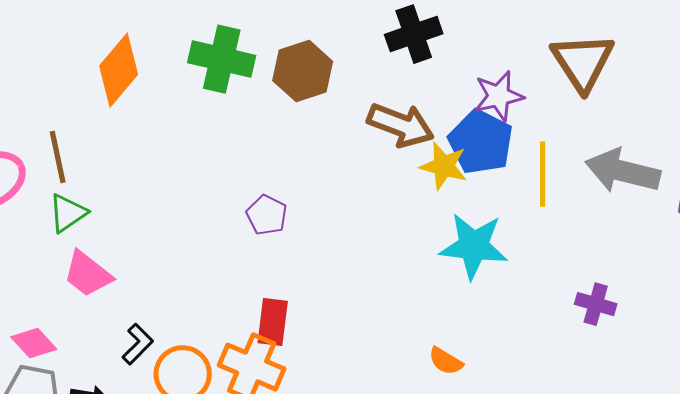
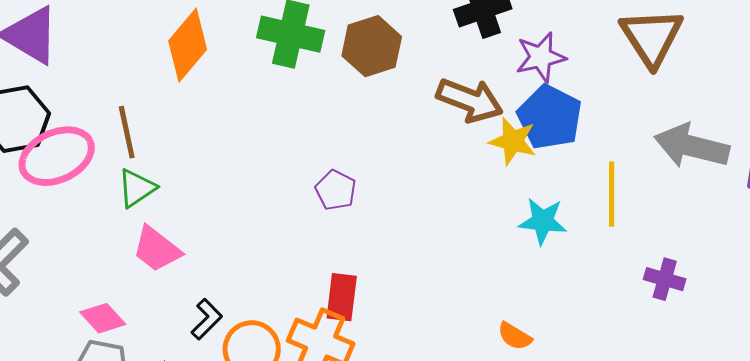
purple star: (499, 96) -> (541, 57), moved
yellow line: (543, 174) -> (612, 194), moved
cyan star: (474, 246) -> (543, 221), size x0.7

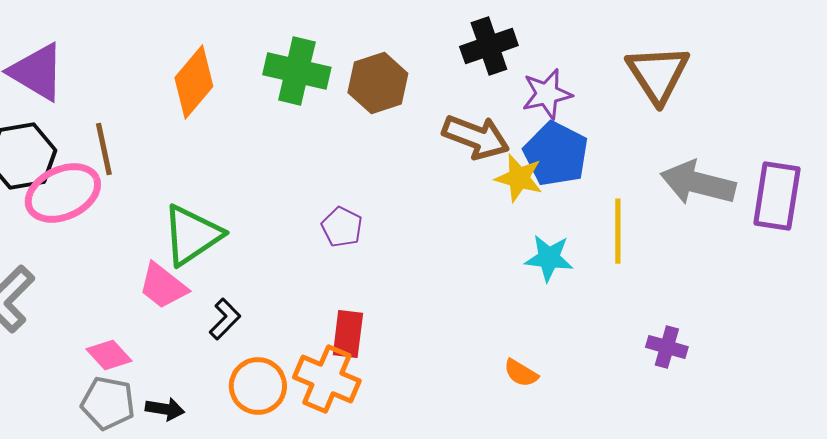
brown line: (127, 132) -> (104, 149), moved
green triangle: (137, 188) -> (192, 235), moved, size x1.6
purple cross: (665, 279) -> (667, 347), moved
black L-shape: (207, 319) -> (225, 319), moved

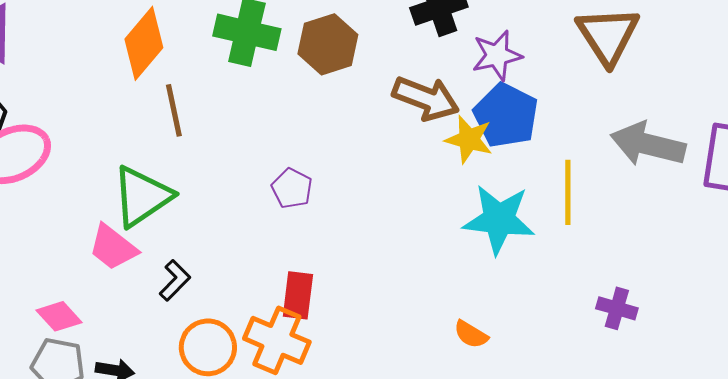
brown line: (104, 149) -> (174, 110), moved
cyan star: (549, 258) -> (499, 219), size x1.5

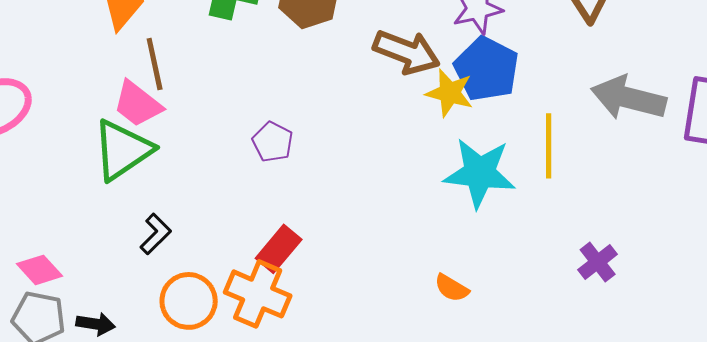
pink trapezoid: (113, 247) -> (138, 104), moved
red rectangle: (298, 295) -> (279, 249), turned 33
purple cross: (617, 308) -> (598, 262), turned 36

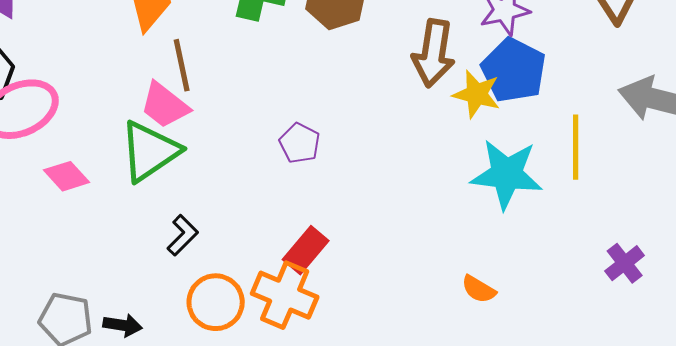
brown arrow: (407, 52) -> (434, 53), turned 78
pink diamond: (40, 270) -> (67, 176), moved

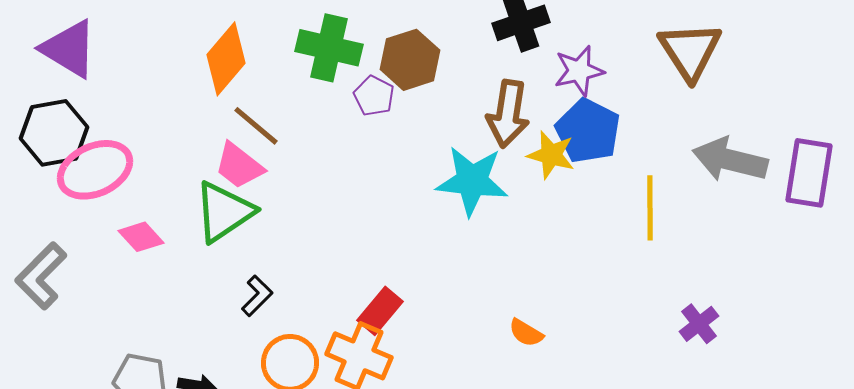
brown line: (182, 65) -> (256, 126), turned -38
purple pentagon: (300, 143) -> (374, 96), moved
cyan star: (507, 174) -> (472, 181), moved
orange semicircle: (479, 289) -> (526, 333), moved

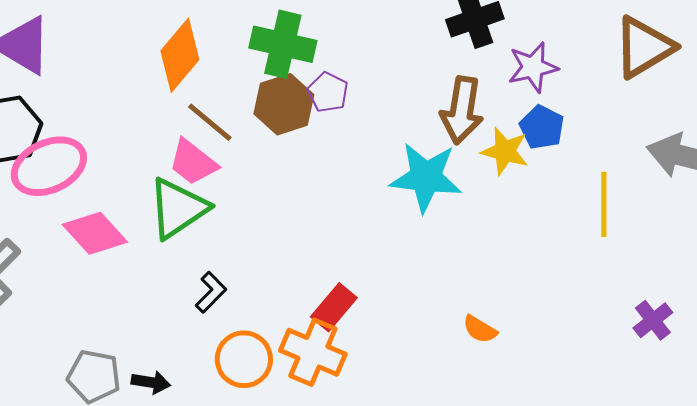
brown triangle: (690, 51) -> (644, 47), turned 32
brown hexagon: (410, 60) -> (284, 104), moved
blue pentagon: (588, 131) -> (542, 127), size x0.7
pink diamond: (141, 237) -> (95, 233), size x1.4

